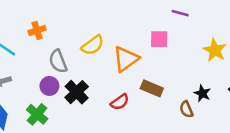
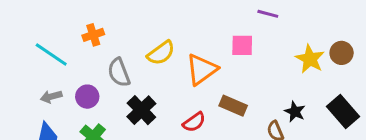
purple circle: (49, 86) -> (87, 97), moved

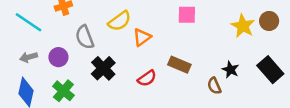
orange triangle: (202, 69) -> (142, 37), moved, size x0.7

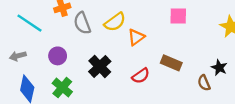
gray semicircle: (85, 37) -> (82, 23), moved
gray arrow: (29, 57) -> (18, 56), moved

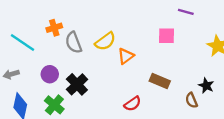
black cross: (100, 66) -> (77, 84), moved
red semicircle: (141, 76) -> (133, 104), moved

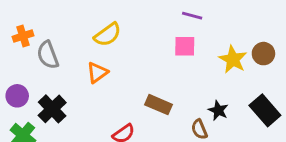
pink square: (167, 36) -> (185, 46), moved
yellow semicircle: (105, 41) -> (108, 35), moved
orange triangle: (126, 56) -> (97, 73), moved

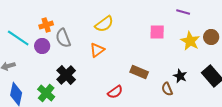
purple line: (192, 16) -> (183, 12), moved
purple circle: (17, 96) -> (42, 46), moved

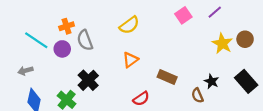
purple line: (183, 12) -> (215, 12), turned -56
pink square: (157, 32) -> (183, 15), moved, turned -35
orange triangle: (97, 50) -> (130, 60), moved

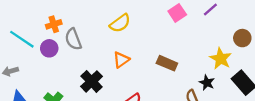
yellow star: (222, 44) -> (221, 59), moved
brown rectangle: (167, 77) -> (167, 63), moved
black cross: (88, 80) -> (92, 81), moved

